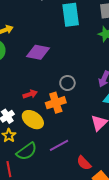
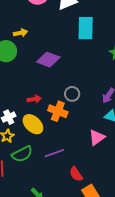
orange cross: (56, 103) -> (58, 111), turned 30

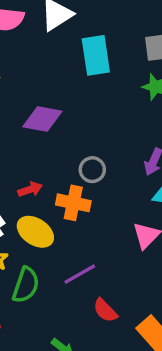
green semicircle: (22, 154) -> (26, 285), turned -35
red semicircle: (76, 174) -> (105, 310), moved

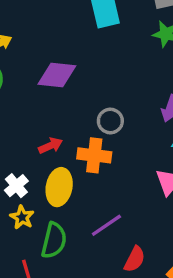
yellow ellipse: (35, 232) -> (59, 187), turned 72
red semicircle: (105, 310) -> (135, 259), turned -104

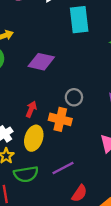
red arrow: (50, 146) -> (31, 109), turned -49
green semicircle: (54, 240) -> (26, 174), turned 60

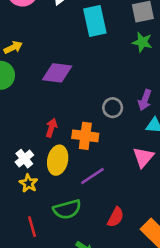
gray circle: (74, 97) -> (113, 108), moved
purple line: (63, 168) -> (92, 176), moved
green semicircle: (26, 174) -> (67, 209), moved

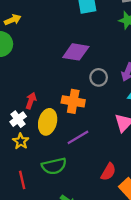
purple diamond: (57, 73) -> (76, 52), moved
red arrow: (51, 128) -> (31, 101), moved
red semicircle: (116, 217) -> (108, 172), moved

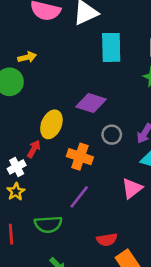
yellow ellipse: (48, 122) -> (51, 124), moved
purple line: (78, 137) -> (79, 197), turned -30
red semicircle: (108, 172) -> (107, 240), turned 42

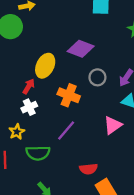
white cross: (17, 167) -> (29, 107), moved
yellow star: (16, 192) -> (17, 132), moved

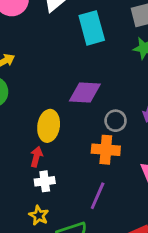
orange cross: (69, 95) -> (106, 150), moved
white cross: (29, 107) -> (45, 181), turned 35

